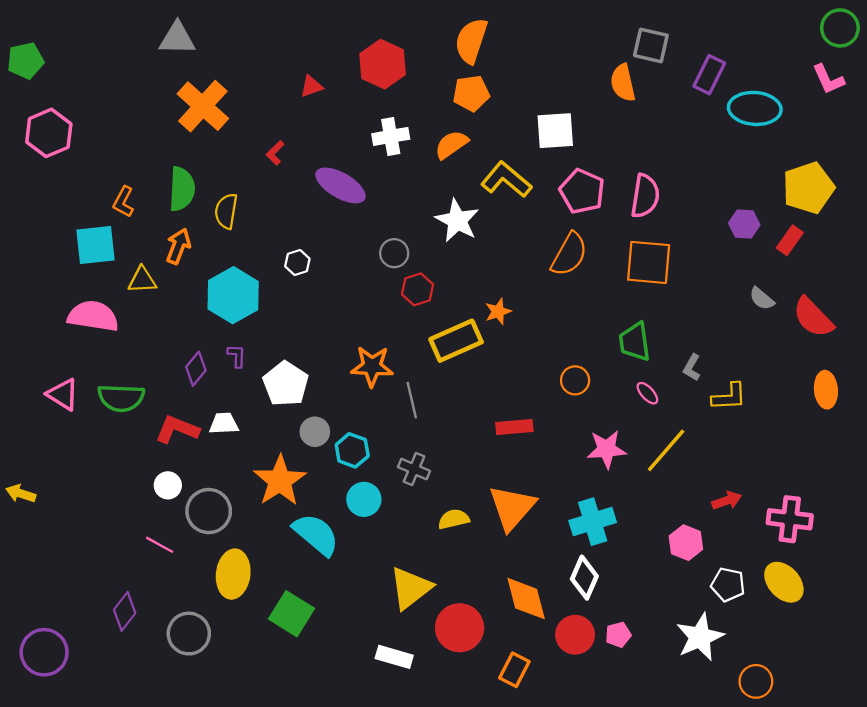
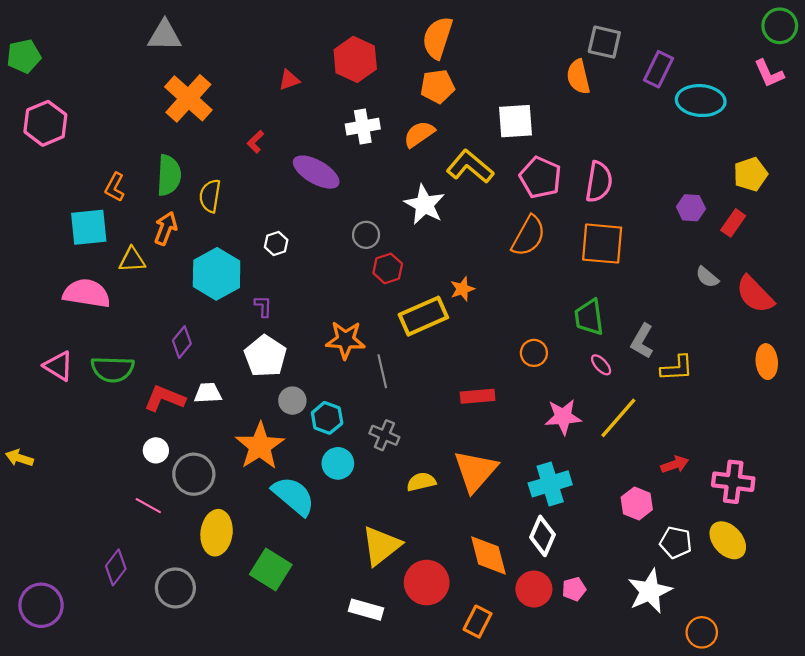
yellow pentagon: (808, 188) -> (751, 174), size x0.7
purple L-shape: (237, 356) -> (263, 306), moved
gray L-shape: (692, 368) -> (642, 341), size x1.4

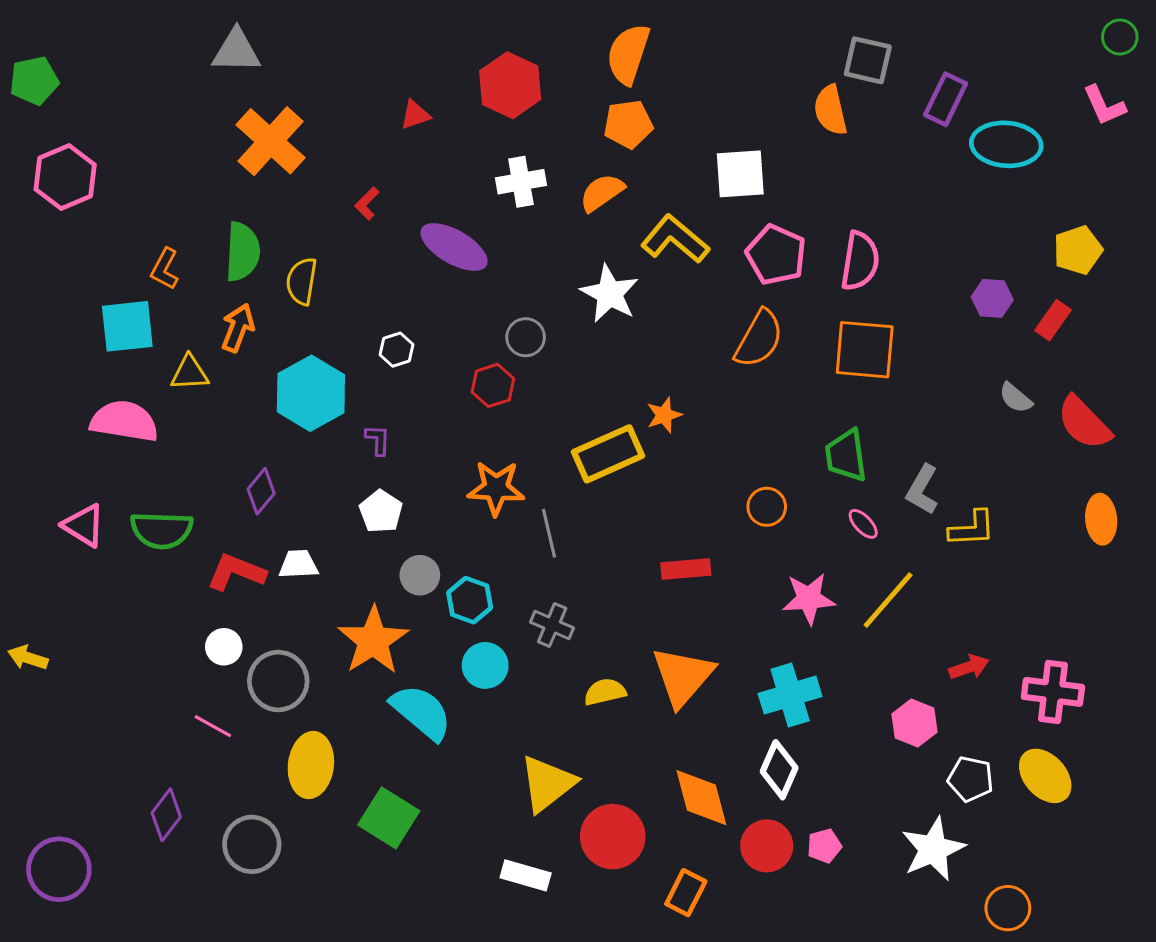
green circle: (780, 26) -> (1120, 37), size x0.7
red hexagon: (388, 268) -> (493, 385), moved
white pentagon: (265, 356) -> (381, 511), size x0.7

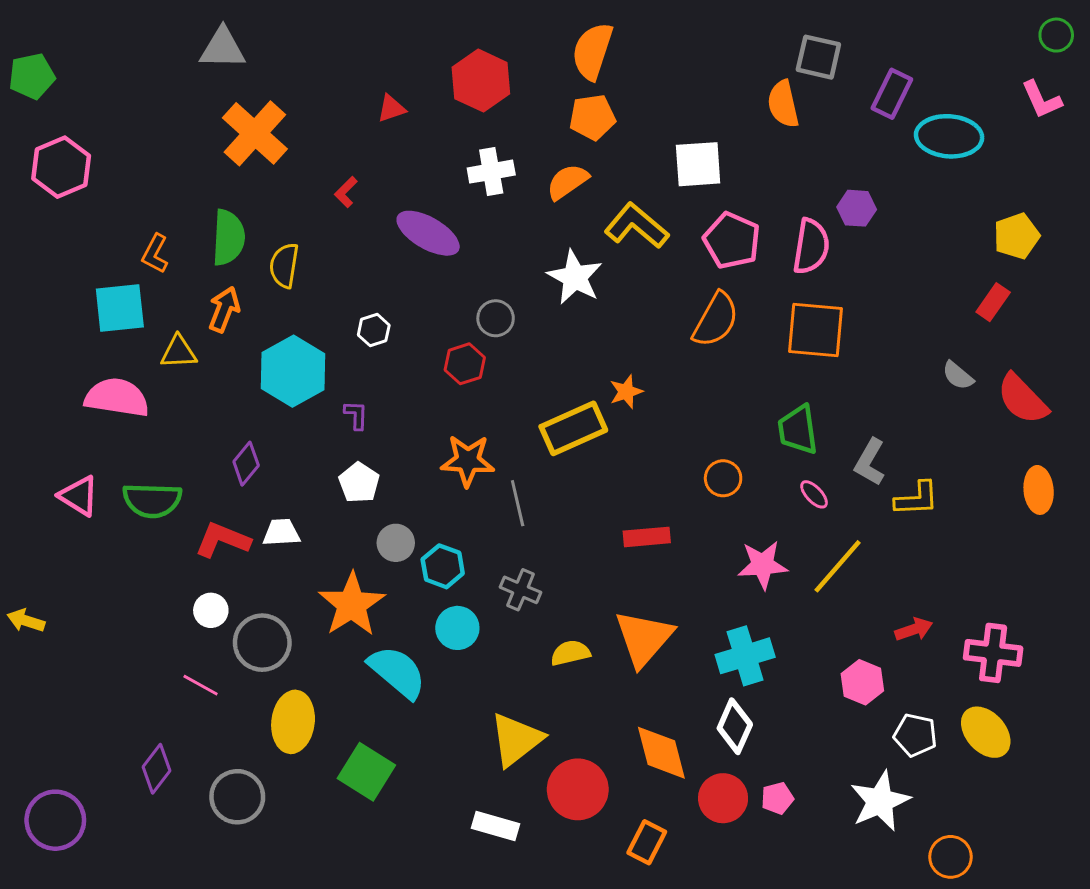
purple hexagon: (992, 298) -> (857, 208), moved

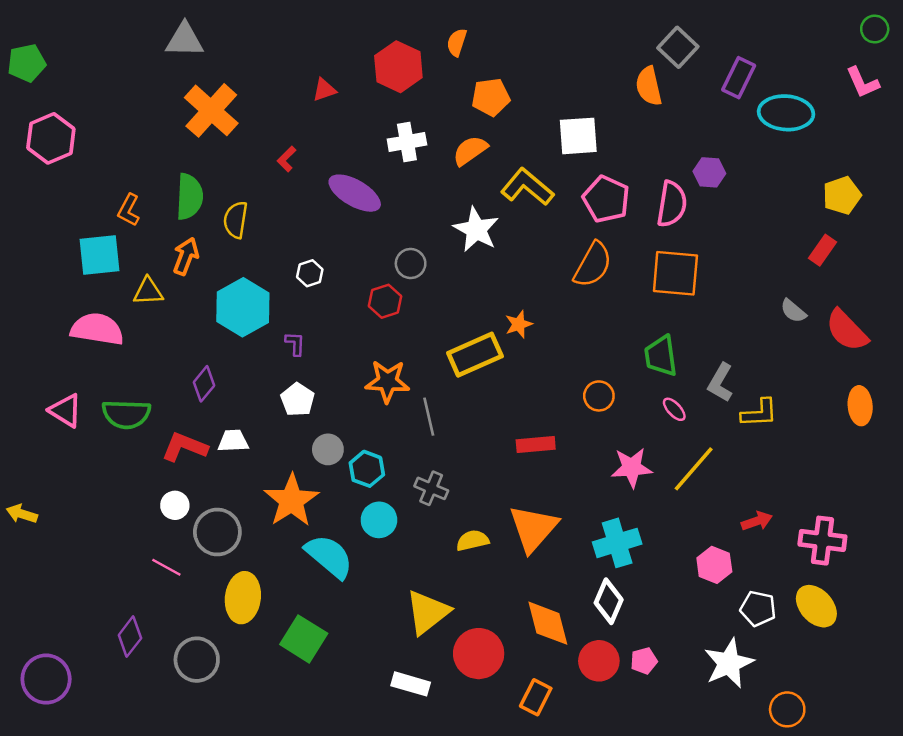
orange semicircle: (592, 51) -> (457, 42), moved, size x0.6
gray square: (818, 57) -> (678, 47), turned 30

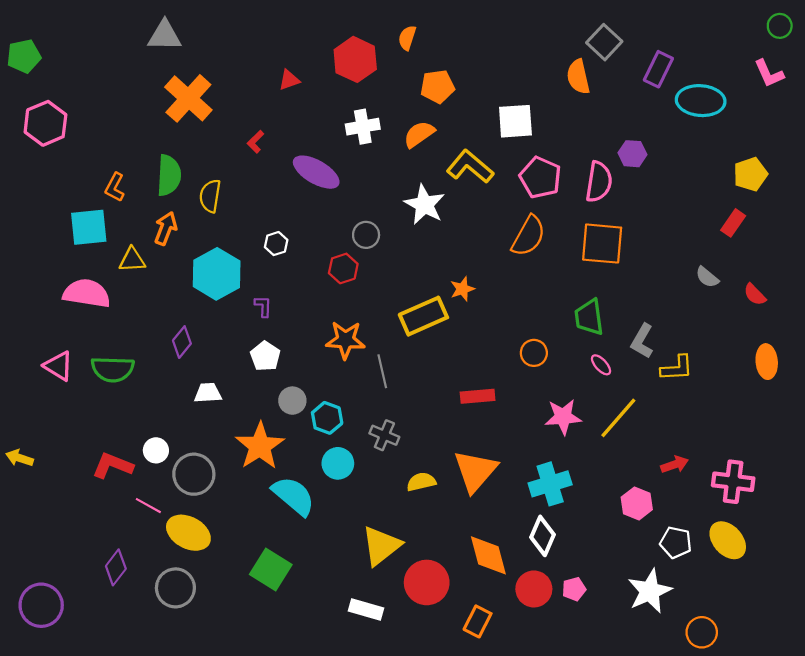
red semicircle: (847, 330) -> (755, 294), size x0.6
red L-shape: (185, 447) -> (113, 466), moved
yellow ellipse: (243, 598) -> (188, 533), moved, turned -69

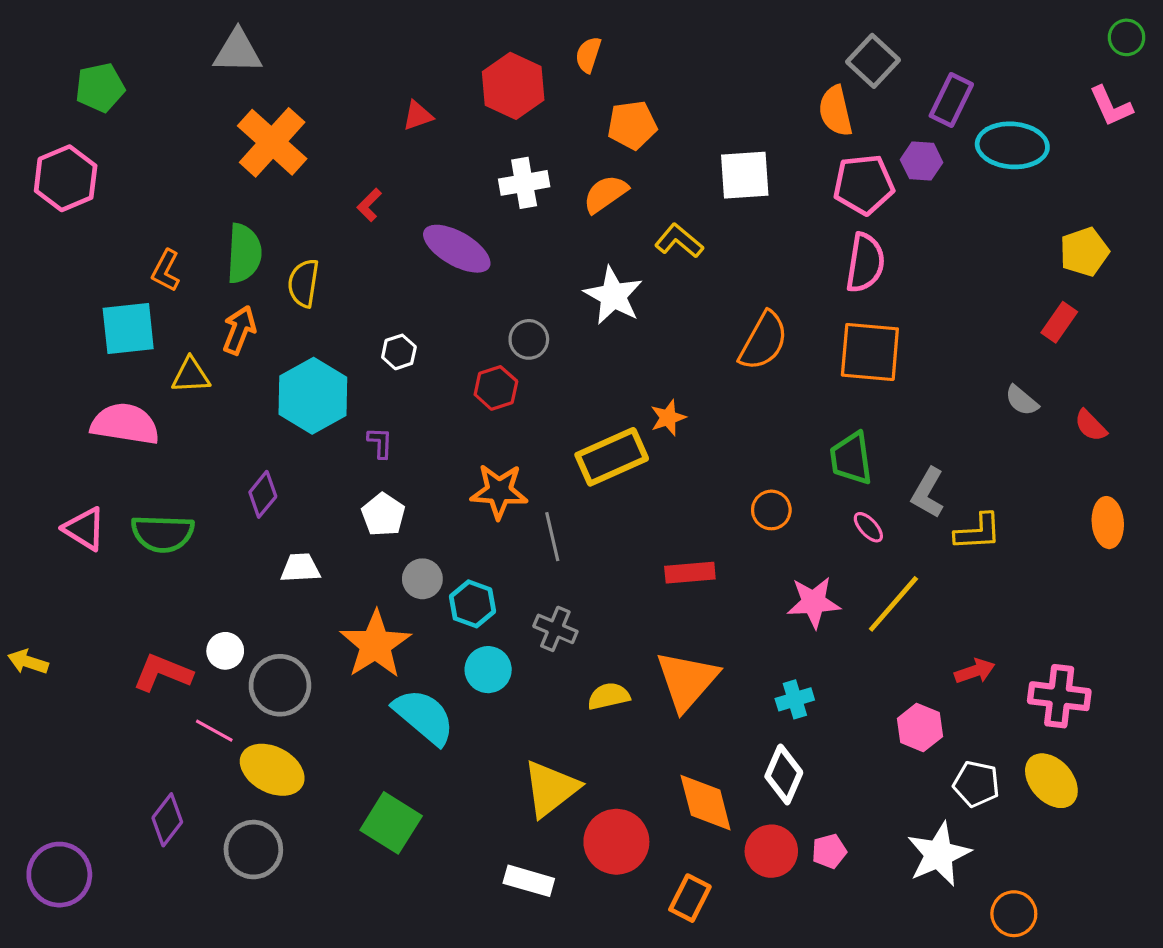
green pentagon: (24, 56) -> (100, 87), moved
purple hexagon: (632, 154) -> (922, 161), moved
yellow L-shape: (470, 167) -> (679, 241), size x0.7
pink pentagon: (540, 177) -> (864, 185), moved, turned -30
cyan cross: (550, 484) -> (795, 699), size x0.6

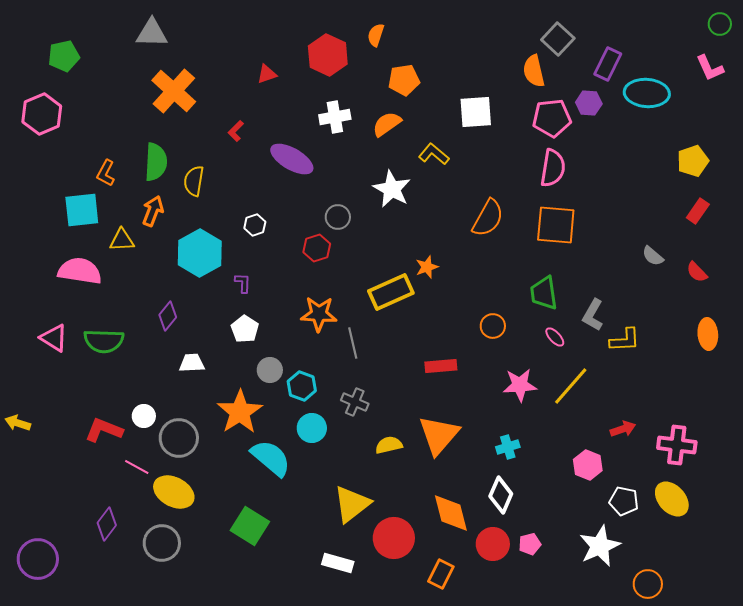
red rectangle: (1059, 322) -> (698, 211), moved

